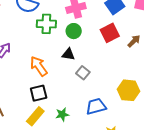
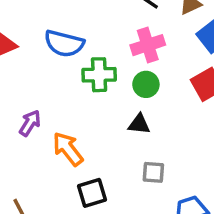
orange arrow: (39, 66) -> (68, 149), moved
gray square: (83, 73) -> (153, 172), moved, turned -32

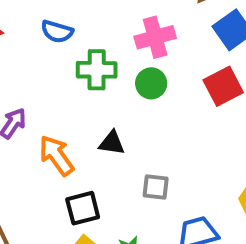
blue semicircle: (64, 44) -> (57, 32), size x0.7
black triangle: (139, 124) -> (112, 143), moved

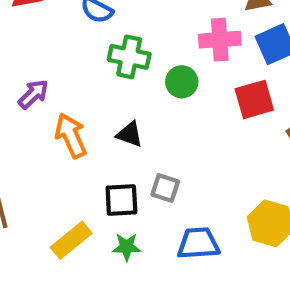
pink cross: (155, 37) -> (220, 40), moved
black square: (83, 208) -> (121, 200), moved

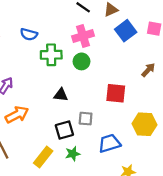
pink cross: (220, 40) -> (83, 36), moved
red square: (254, 99) -> (116, 93), moved, turned 35
orange arrow: (71, 136) -> (17, 115), moved, turned 100

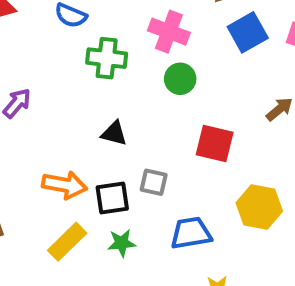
pink cross: (83, 36) -> (169, 32), turned 30
green circle: (82, 61) -> (180, 79), moved
orange arrow: (17, 115) -> (65, 185), moved, turned 30

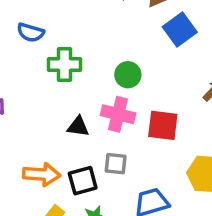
pink cross: (169, 32) -> (118, 114), moved

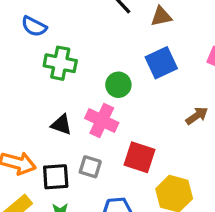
blue square: (180, 30) -> (161, 63), moved
red square: (163, 125) -> (140, 157), moved

